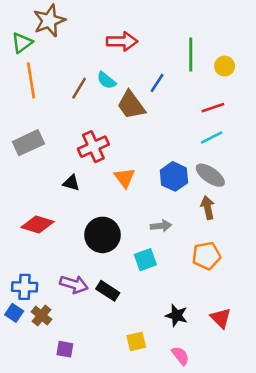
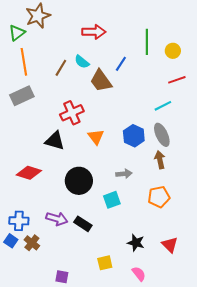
red line: (213, 108) -> (177, 80), moved
gray rectangle: (28, 143) -> (22, 96), moved
gray ellipse: (210, 175) -> (162, 135), turned 30
black triangle: (71, 183) -> (55, 141), size x1.5
purple square: (65, 349) -> (62, 277), moved

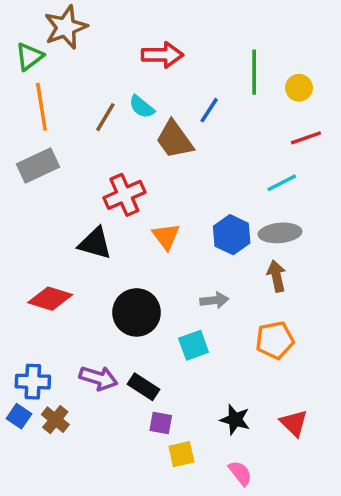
gray ellipse: (162, 135) -> (280, 233), turned -70
purple square: (62, 277) -> (161, 423), moved

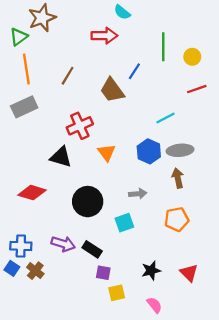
cyan semicircle: (142, 107) -> (122, 12), moved
cyan line: (282, 183) -> (166, 118), moved
black star: (235, 420) -> (151, 271), turned -30

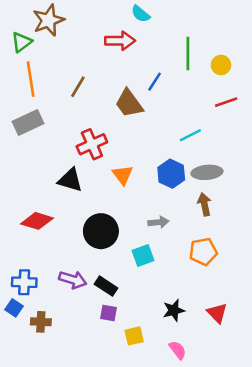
brown cross: (35, 271) -> (41, 322), moved, turned -36
purple square: (103, 273) -> (109, 313), moved

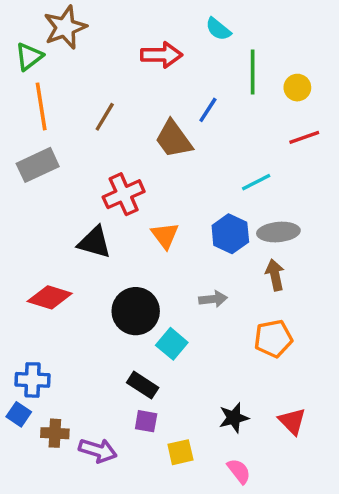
cyan semicircle: (141, 14) -> (218, 29), moved
cyan square: (143, 255) -> (172, 344), moved, turned -30
purple arrow: (73, 280) -> (98, 450), moved

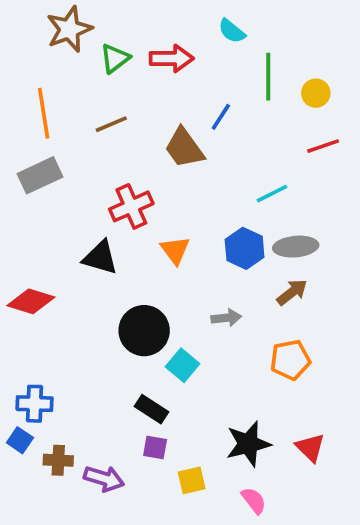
green triangle: (29, 57) -> (115, 58), moved
brown line: (105, 117) -> (111, 124), turned 36
brown arrow: (275, 275) -> (292, 292), turned 64
red diamond: (50, 297) -> (31, 301), moved
black star: (234, 418) -> (248, 444), size x1.4

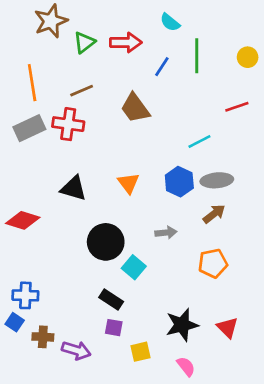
yellow circle: (316, 93) -> (248, 57), moved
blue line: (221, 117) -> (162, 67), moved
red cross: (131, 206) -> (68, 124), moved, turned 32

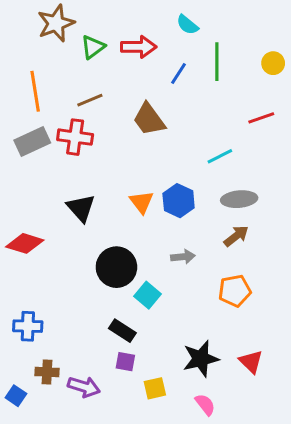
blue hexagon: (179, 182) -> (179, 201), moved
black triangle: (74, 188) -> (81, 208), turned 32
blue square: (15, 322) -> (16, 396), moved

